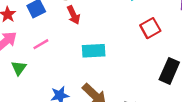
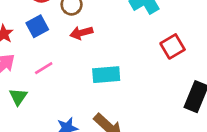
red arrow: (73, 15) -> (81, 33), turned 102

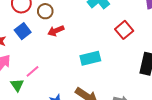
pink line: (44, 68) -> (33, 71), moved
cyan rectangle: (106, 75) -> (90, 58), moved

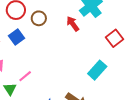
red arrow: (56, 31) -> (73, 24), moved, turned 77
cyan rectangle: (90, 58) -> (97, 70), moved, turned -36

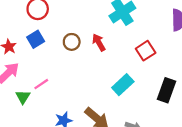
brown circle: (39, 18) -> (72, 42), moved
red arrow: (73, 24) -> (99, 42), moved

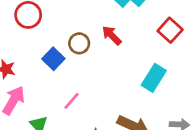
blue square: (36, 39) -> (53, 59), moved
pink line: (41, 84) -> (72, 101), moved

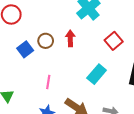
red arrow: (112, 35) -> (70, 38), turned 35
pink line: (72, 101) -> (48, 82), moved, turned -40

